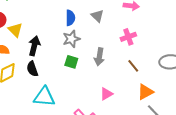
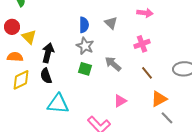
gray star: (71, 39) -> (85, 46), turned -30
gray arrow: (99, 57) -> (113, 64), turned 120

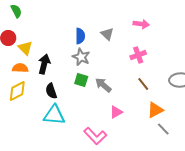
orange semicircle: (15, 57) -> (20, 68), moved
gray arrow: (113, 64) -> (103, 85), moved
black semicircle: (46, 76) -> (51, 91), moved

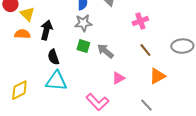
gray star: (81, 57) -> (83, 23), turned -30
yellow diamond: (17, 91) -> (19, 90), moved
gray line: (163, 129) -> (146, 105), moved

